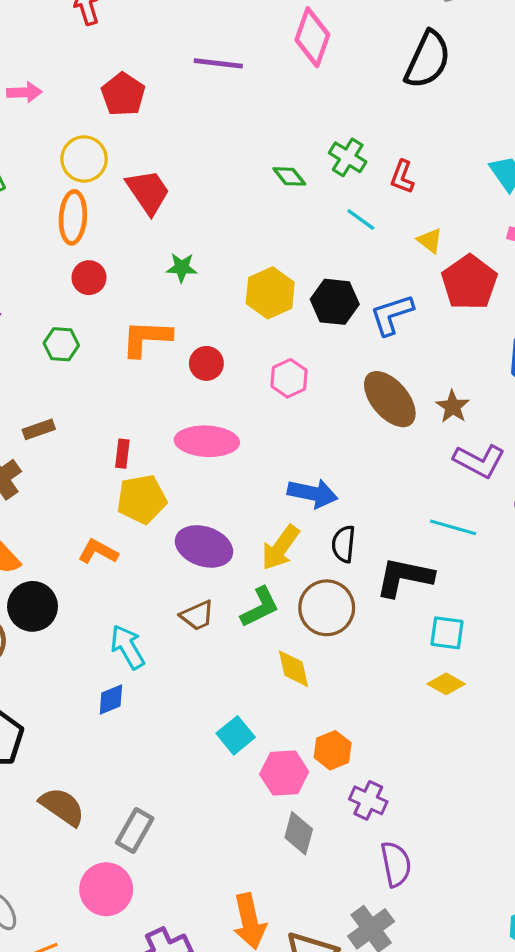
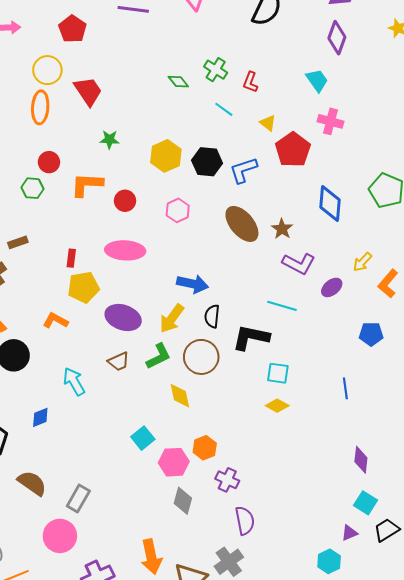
red circle: (89, 278) -> (49, 162), moved
blue diamond: (111, 700) -> (40, 417), moved

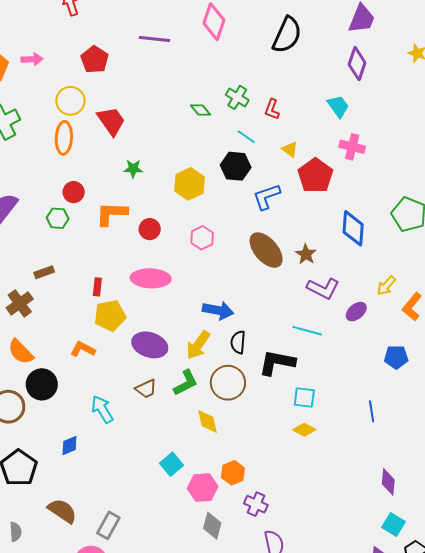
black hexagon: (207, 162) -> (236, 166), moved

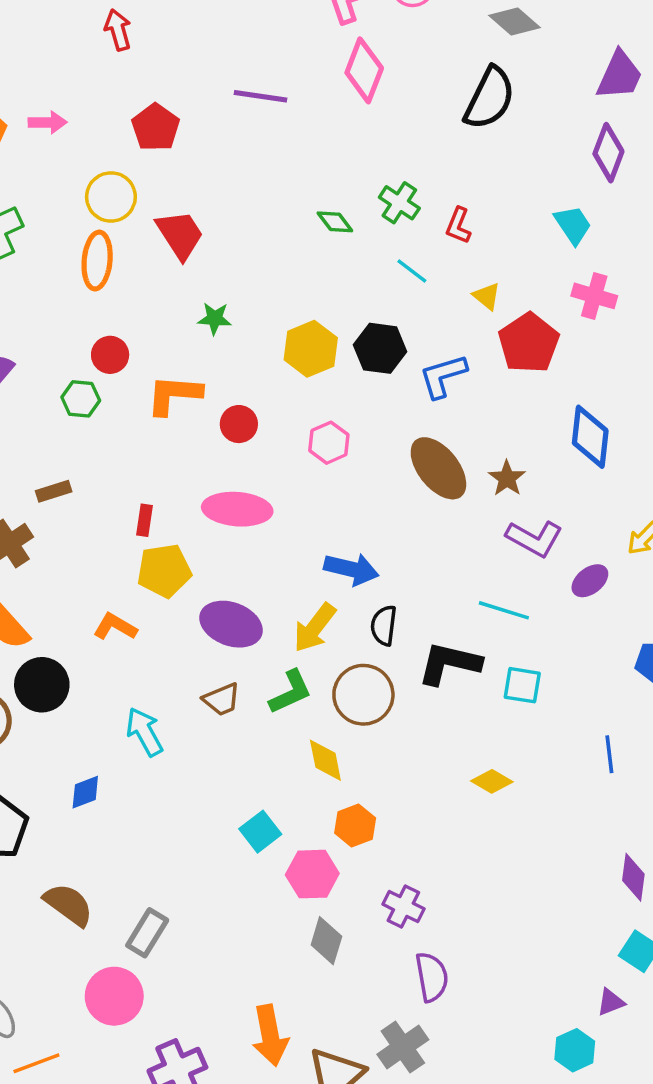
black hexagon: (236, 166) -> (380, 348), moved
cyan square: (304, 398) -> (522, 685), moved
orange hexagon: (233, 473) -> (355, 825), moved

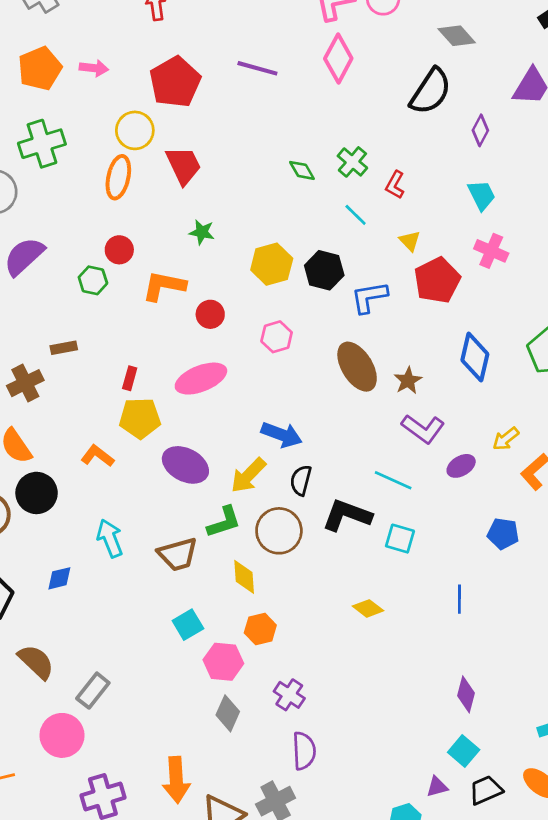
red pentagon: (156, 127) -> (175, 82), size x1.4
purple diamond: (608, 153) -> (480, 130), moved, size x0.7
pink ellipse: (237, 509) -> (201, 379), turned -33
brown trapezoid: (222, 699) -> (178, 554), moved, size x1.4

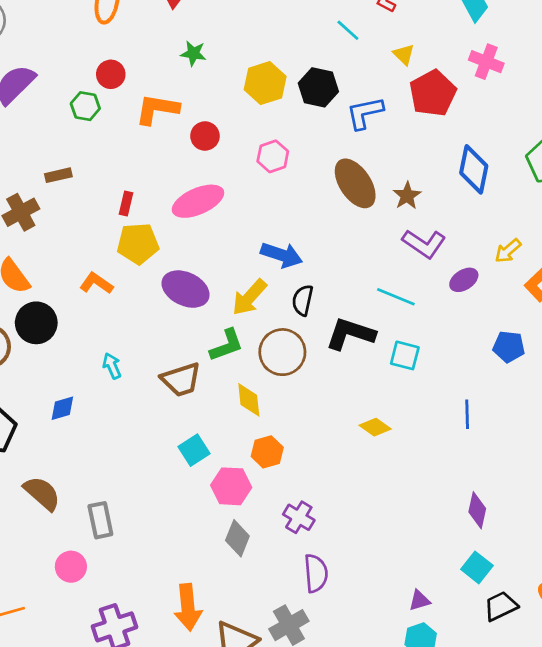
cyan arrow: (110, 538) -> (112, 366), size x0.7
gray rectangle: (93, 691) -> (100, 520), turned -48
pink circle: (62, 735) -> (71, 567), size x0.7
purple triangle: (437, 787) -> (420, 600), moved

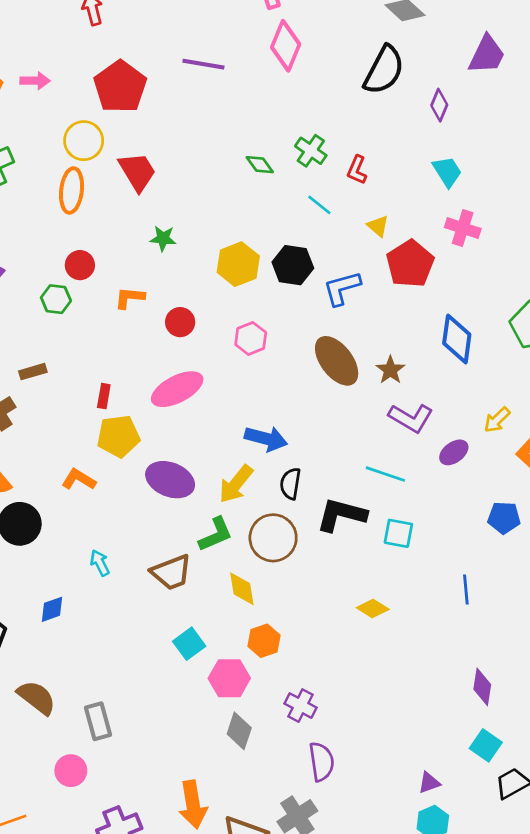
orange L-shape: (157, 109) -> (130, 298), size x0.7

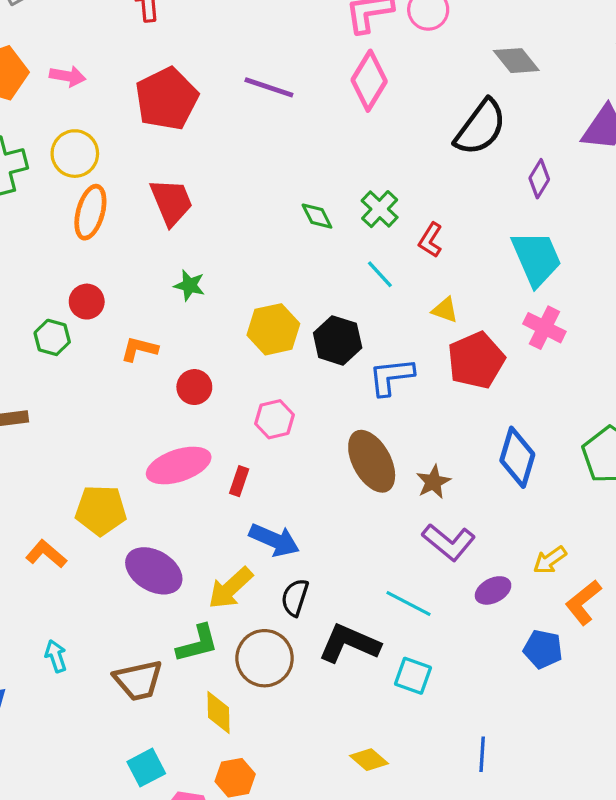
yellow circle: (84, 141) -> (75, 154), moved
cyan trapezoid: (447, 172) -> (536, 258), size x1.5
yellow triangle: (378, 226) -> (445, 310), turned -30
red rectangle: (104, 396) -> (239, 481), moved
blue pentagon: (504, 518) -> (543, 649), moved

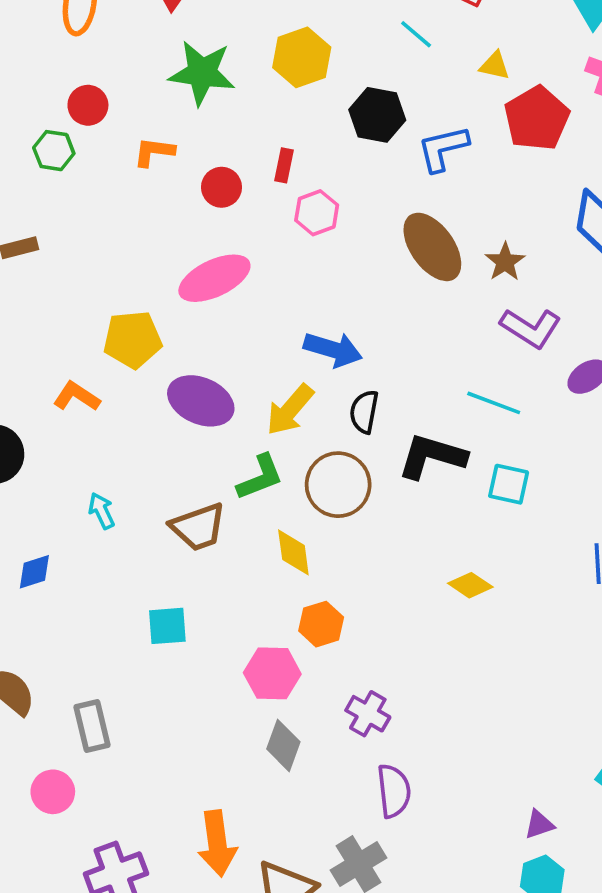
green star: (189, 285) -> (202, 73), size x1.8
yellow hexagon: (273, 329) -> (302, 57), moved
red rectangle: (239, 481) -> (284, 165), moved
cyan square: (146, 768) -> (167, 626), moved, turned 30

